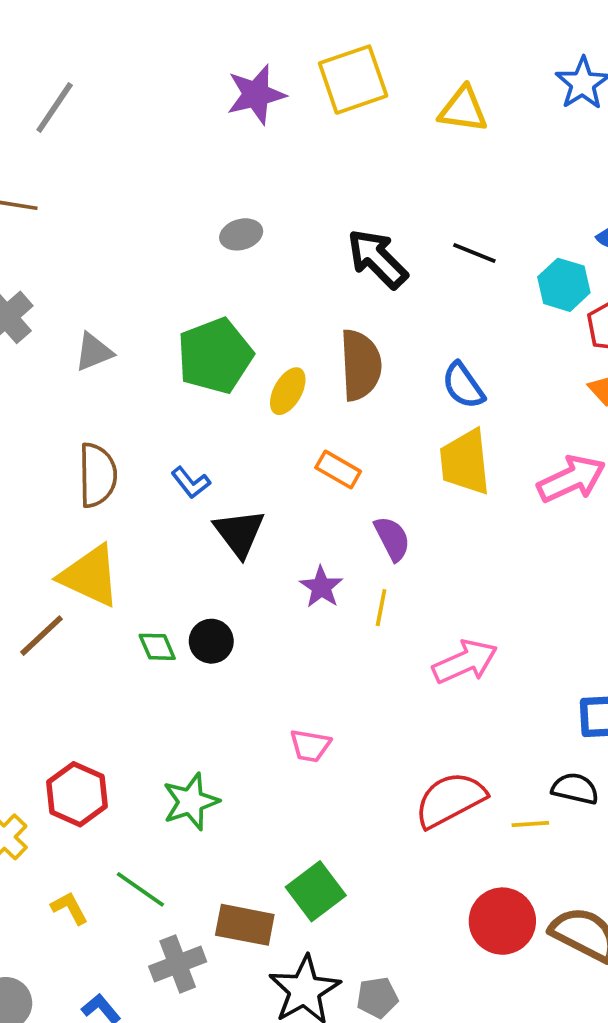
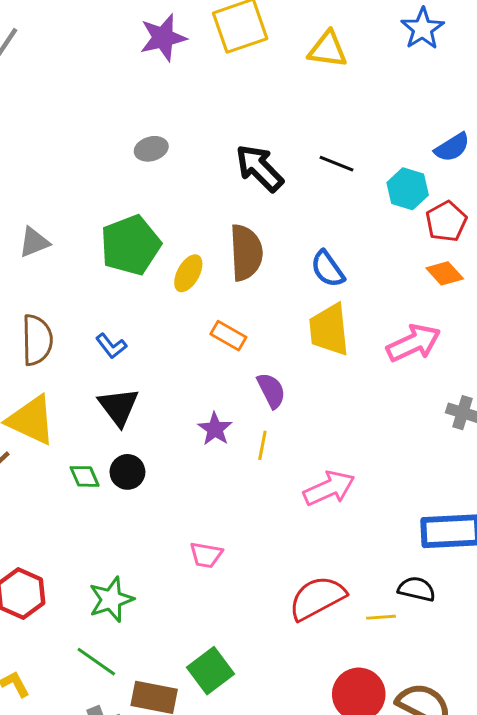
black triangle: (239, 533) -> (119, 407), moved
green line: (140, 889) -> (96, 662), moved

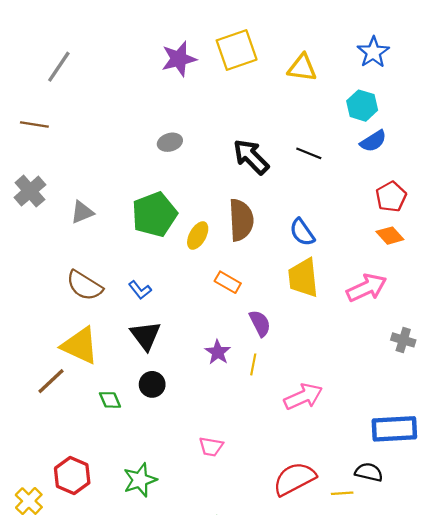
blue semicircle: (452, 147) -> (373, 141), moved
cyan hexagon: (408, 189) -> (362, 106), moved
brown semicircle: (37, 340) -> (84, 286), turned 123
green diamond: (84, 476) -> (110, 400), moved

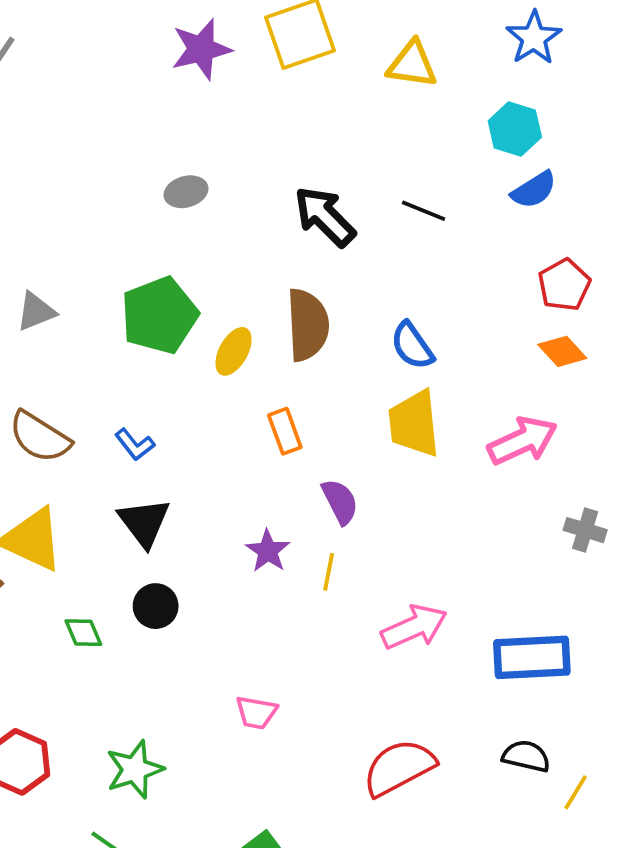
orange rectangle: (228, 282) -> (285, 431), turned 40
blue rectangle: (394, 429) -> (532, 657), moved
yellow line: (342, 493) -> (576, 792), moved, turned -55

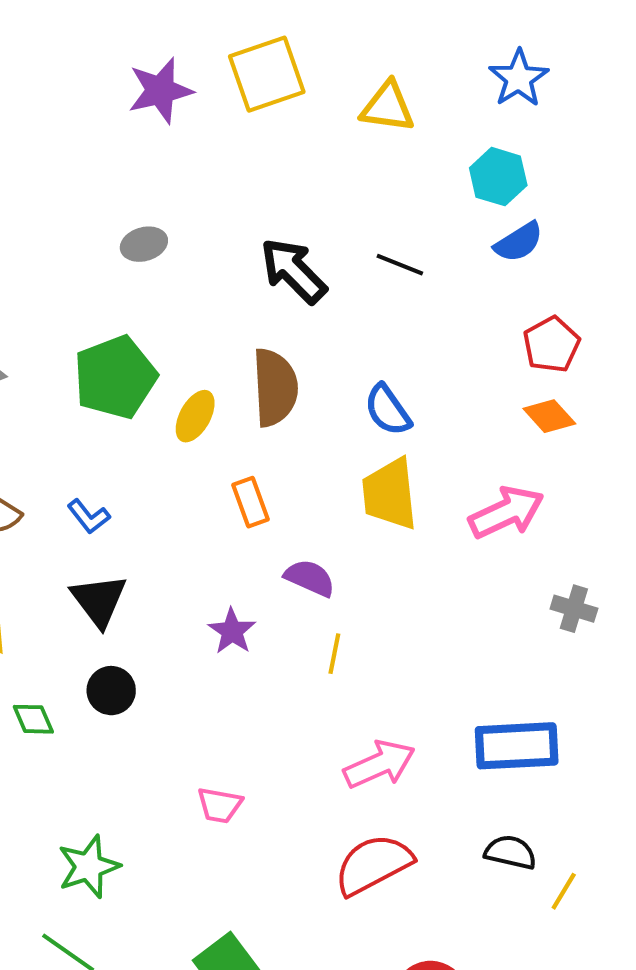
purple semicircle: (340, 502) -> (310, 578), turned -39
yellow line: (329, 572) -> (334, 654), moved
pink arrow: (414, 627) -> (379, 764), moved

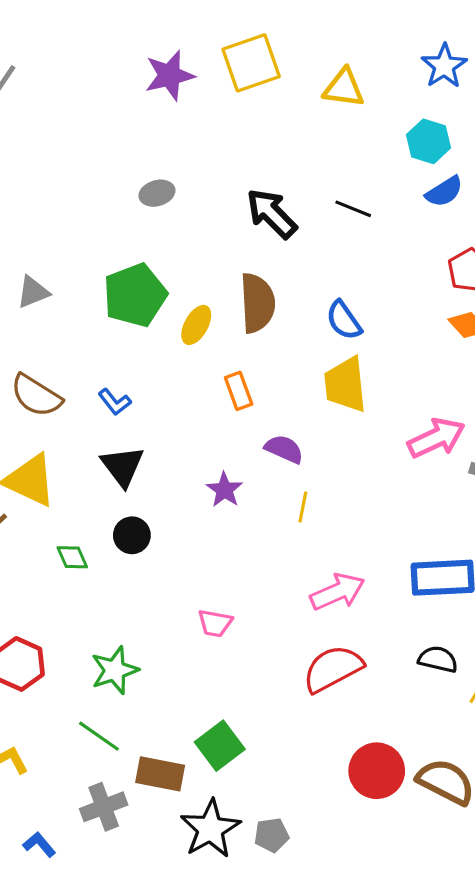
pink arrow: (506, 512) -> (436, 438), moved

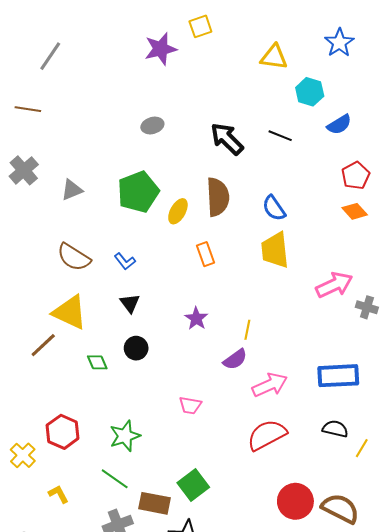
yellow square: (251, 63) -> (200, 26), moved, size x0.6
cyan hexagon: (429, 141) -> (310, 92), moved
purple semicircle: (284, 449) -> (235, 359), moved, turned 120
black triangle: (122, 466) -> (130, 303), size x0.7

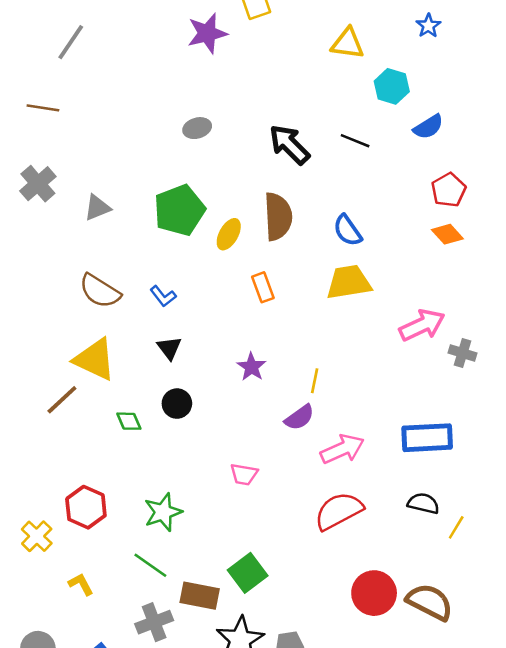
blue star: (339, 43) -> (428, 26), size x0.7
yellow trapezoid: (275, 250) -> (349, 282), turned 87

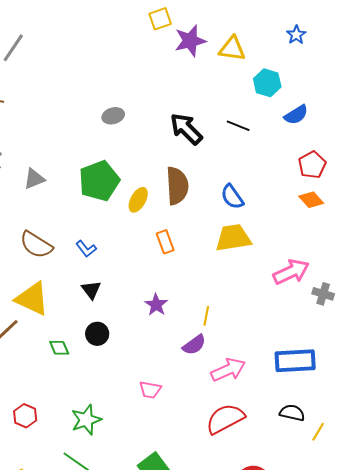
purple star: (207, 33) -> (190, 41), moved
red hexagon: (86, 507) -> (25, 416), size x0.7

